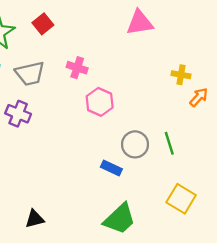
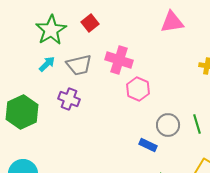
pink cross: (77, 68) -> (119, 60), size x1.5

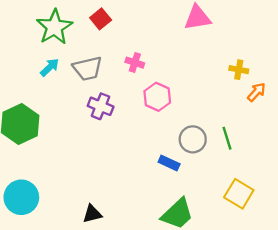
pink cross: (119, 60) -> (135, 63), size x0.6
purple cross: (69, 99) -> (101, 106), moved

